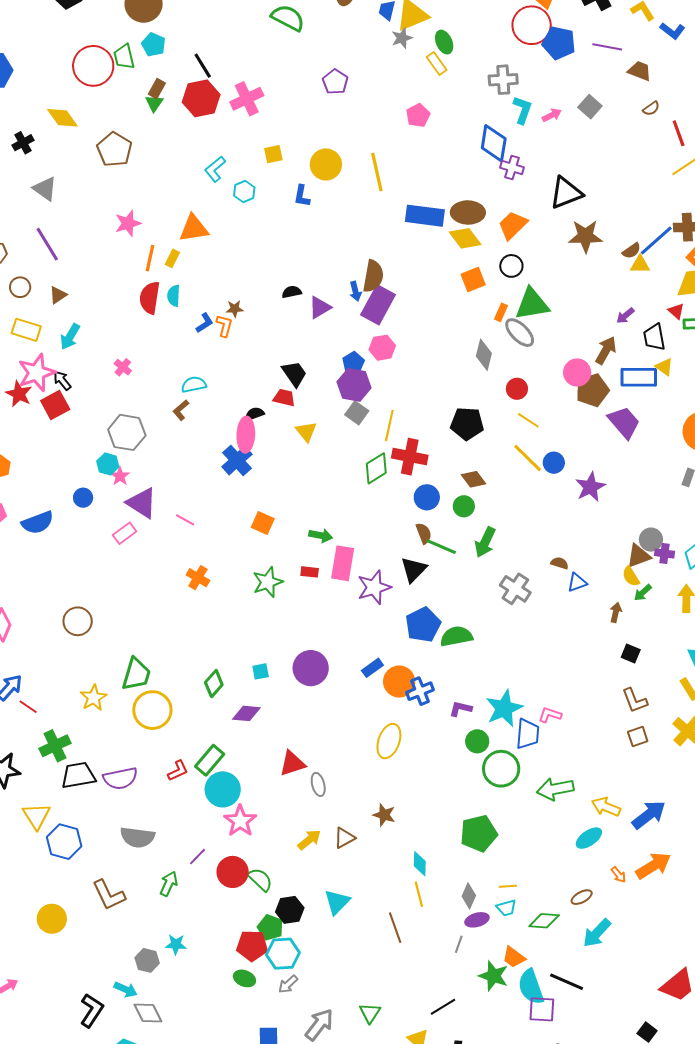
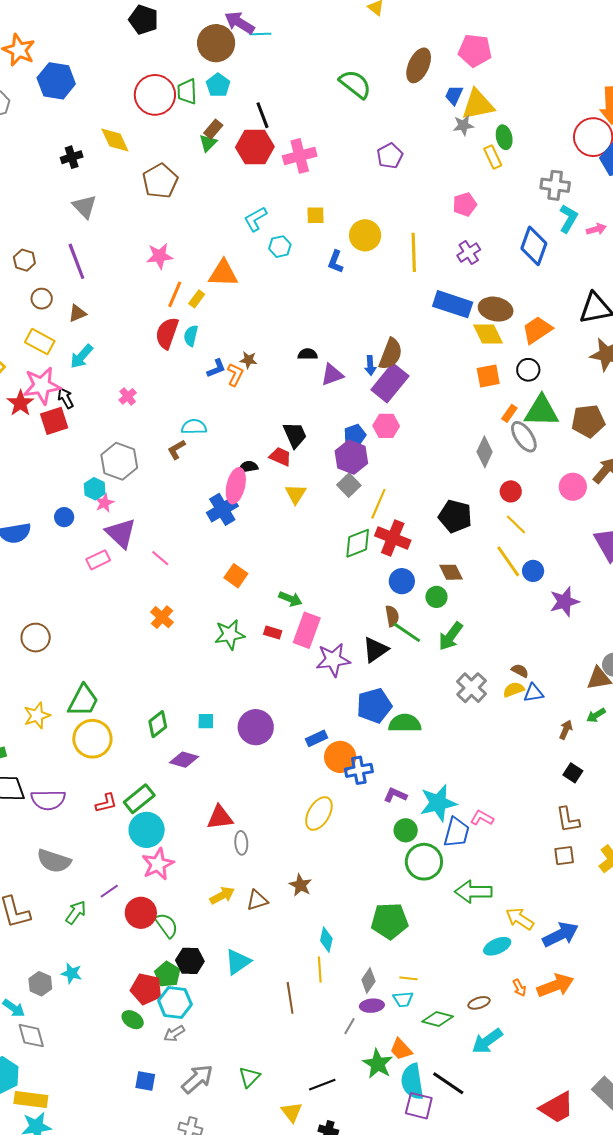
purple cross: (512, 167) -> (469, 253), moved, turned 30
brown pentagon: (592, 390) -> (588, 421), moved
yellow semicircle: (631, 576) -> (514, 690), moved, turned 90

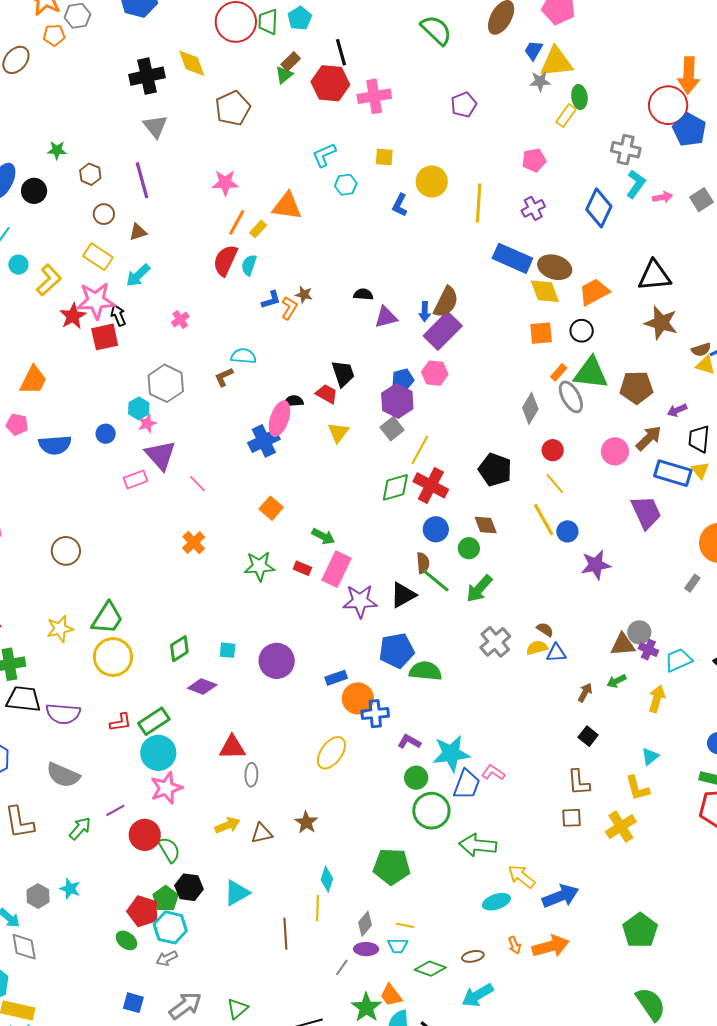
black cross: (72, 157) -> (147, 76), size x1.6
yellow rectangle: (493, 157) -> (566, 116), turned 55

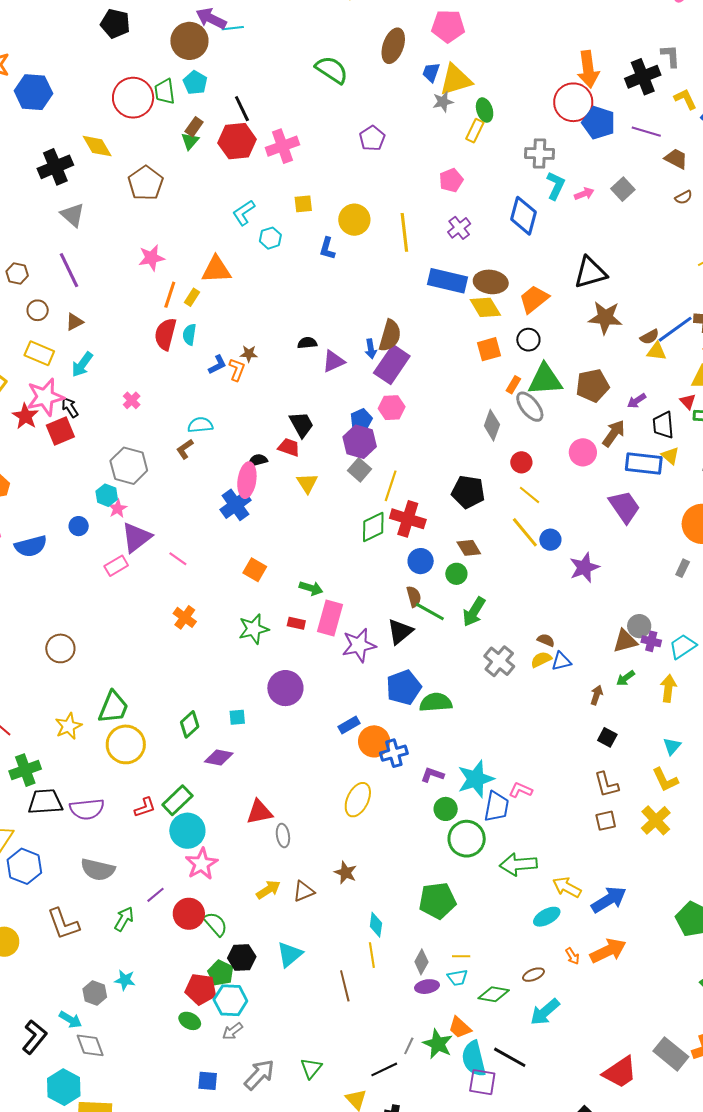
purple triangle: (160, 455) -> (136, 537), turned 44
purple circle: (277, 661) -> (285, 688), moved
gray line: (342, 967) -> (409, 1046), moved

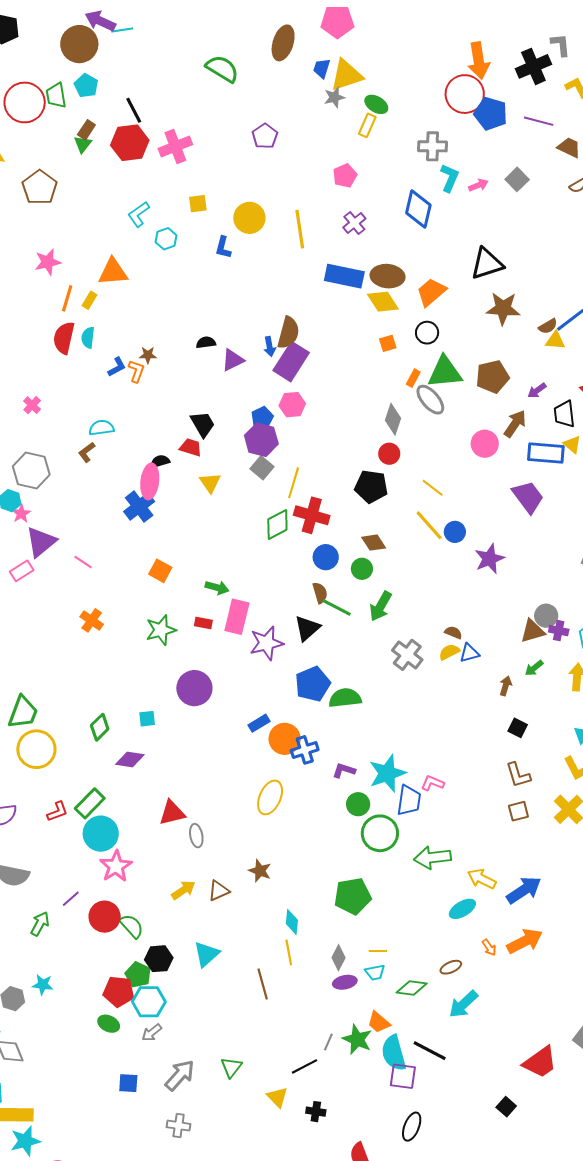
green ellipse: (485, 110) -> (376, 104), turned -40
orange square: (489, 349) -> (388, 343), size x0.7
red circle: (521, 462) -> (389, 454), moved

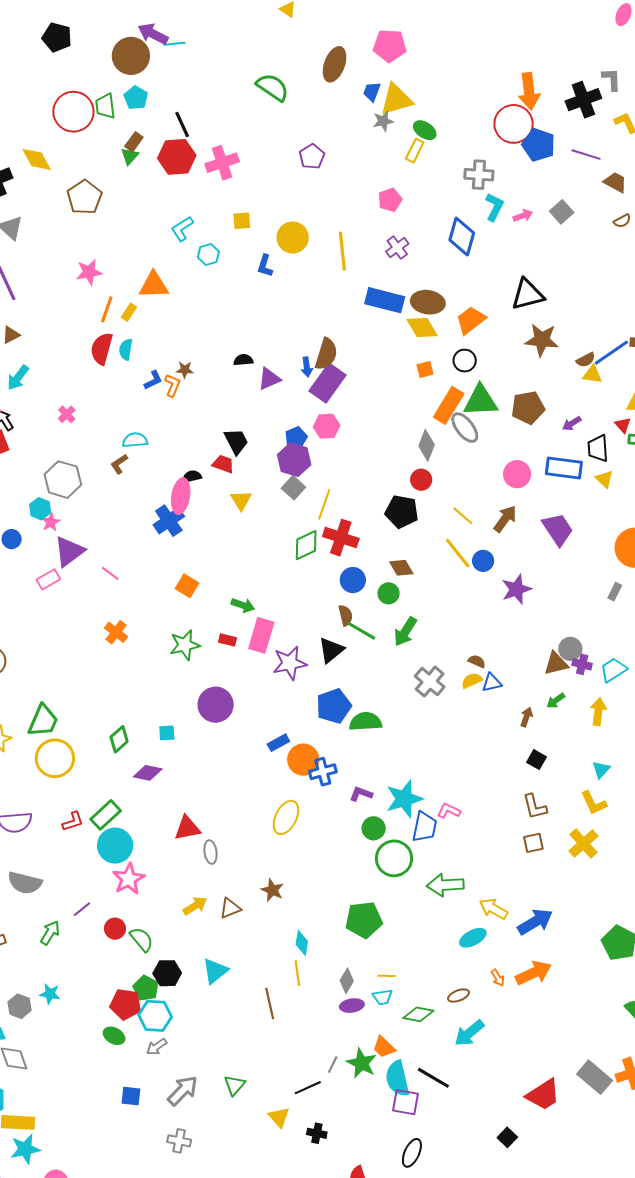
orange rectangle: (413, 378) -> (449, 405), size x2.0
brown arrow: (515, 424) -> (505, 519), moved
blue rectangle: (546, 453) -> (564, 468), moved
red circle: (105, 917) -> (115, 929), size x0.7

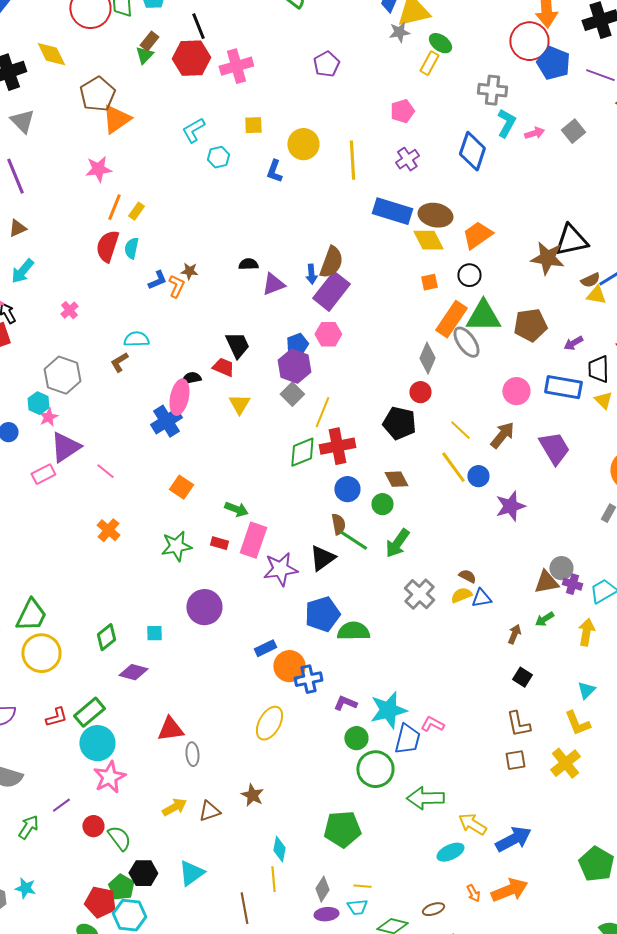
orange triangle: (154, 285) -> (116, 119), moved, turned -36
black triangle: (528, 294) -> (571, 240), moved
red cross: (341, 538) -> (337, 446), turned -32

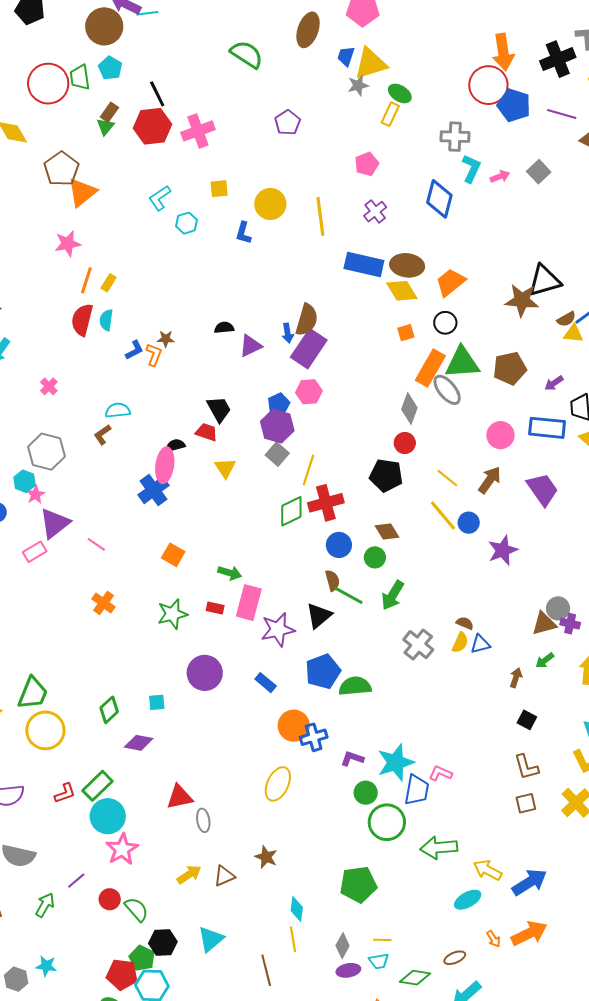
yellow semicircle: (461, 595) -> (460, 643), turned 140
blue rectangle: (265, 648) -> (266, 683), moved, turned 70

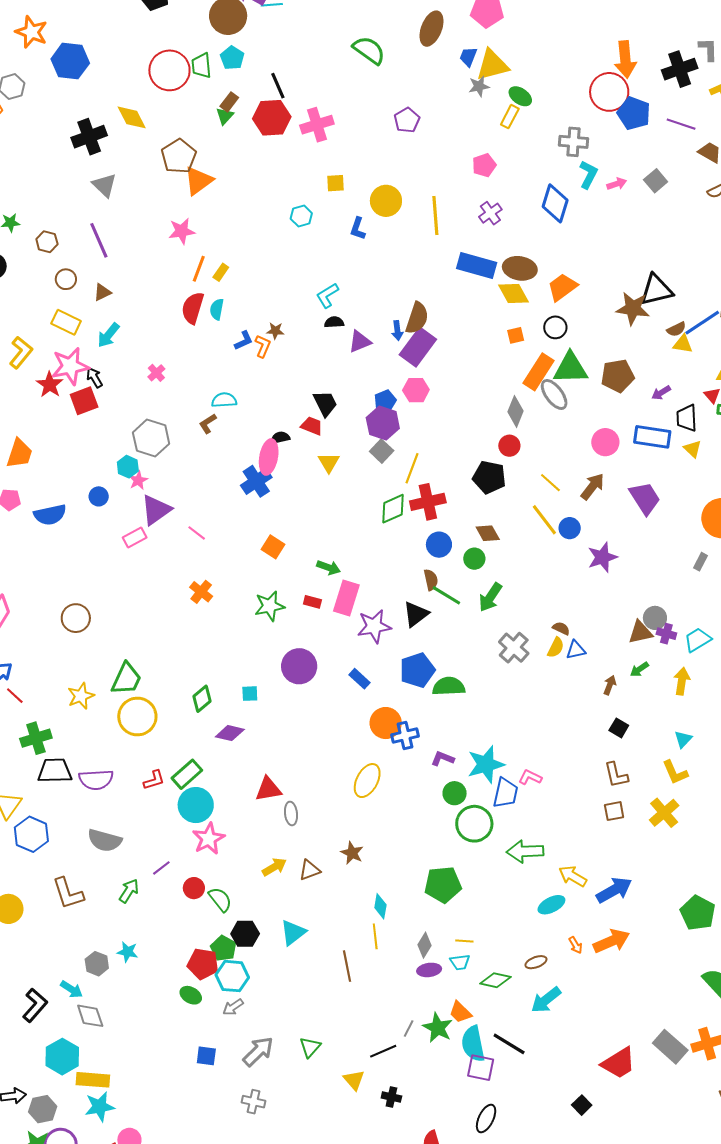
cyan L-shape: (160, 198) -> (327, 295), moved

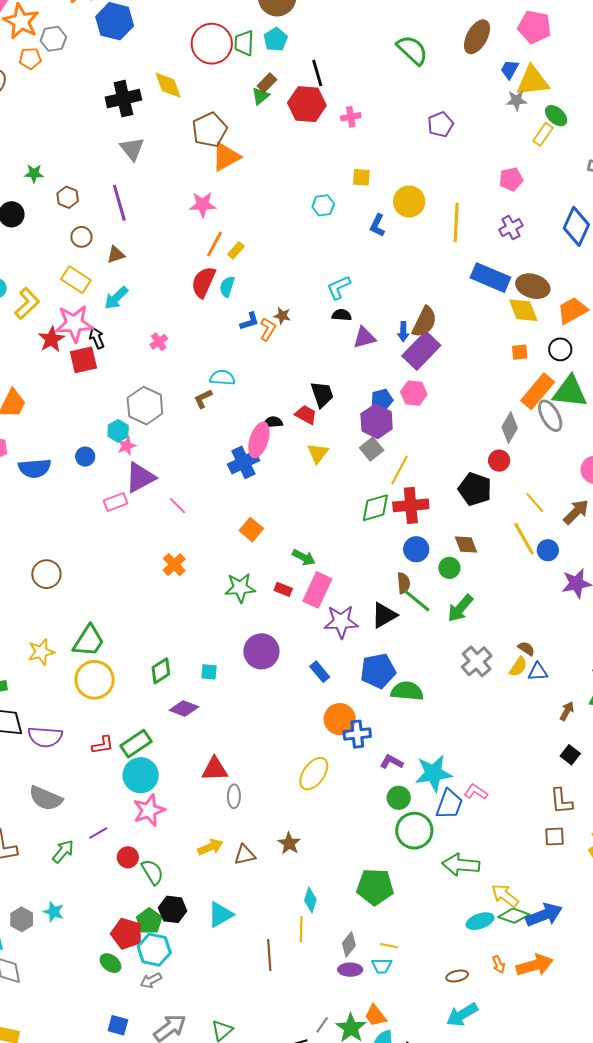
pink cross: (317, 125) -> (351, 117), size x0.6
green diamond: (495, 980) -> (514, 916), moved

